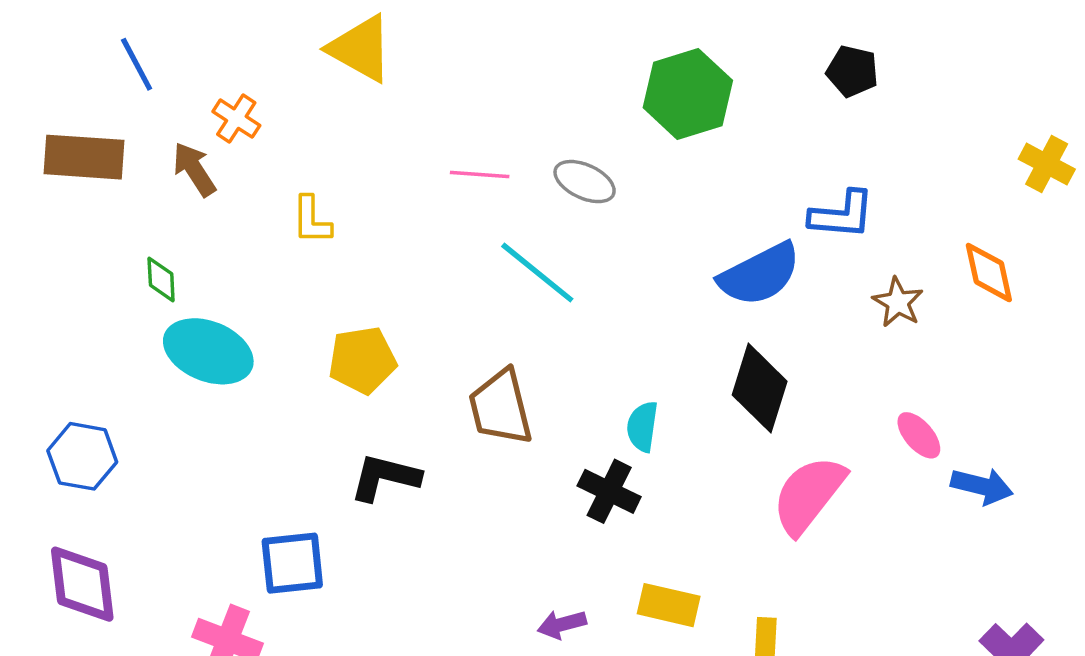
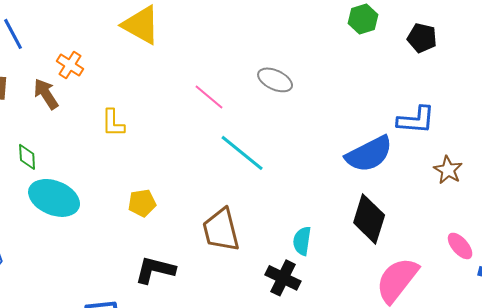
green hexagon: (688, 94) -> (363, 19), moved, size x0.6
pink line: (480, 175) -> (209, 97), turned 36
gray ellipse: (585, 182) -> (275, 80), moved
yellow pentagon: (362, 360) -> (142, 203), size x0.7

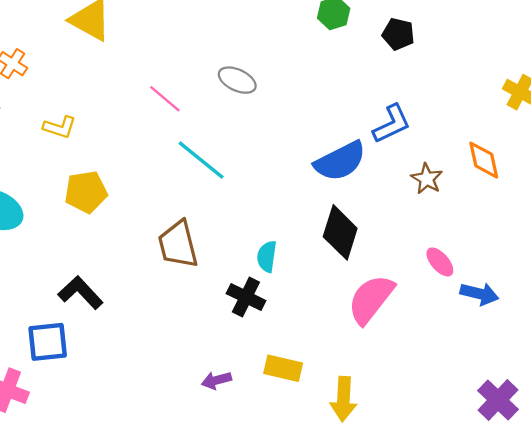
blue L-shape: (416, 120) -> (392, 124), turned -30
yellow L-shape: (113, 123) -> (60, 127), turned -72
yellow pentagon: (142, 203) -> (86, 192), moved, size x1.4
black L-shape: (155, 270) -> (81, 293), moved, turned 33

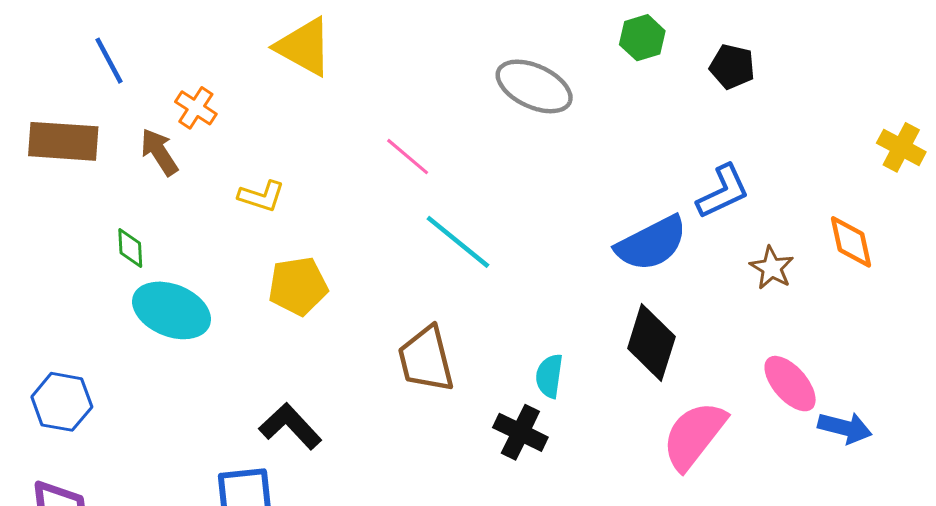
gray ellipse: (237, 80) -> (534, 86), moved, size x1.4
pink ellipse: (440, 262) -> (790, 384), size x1.4

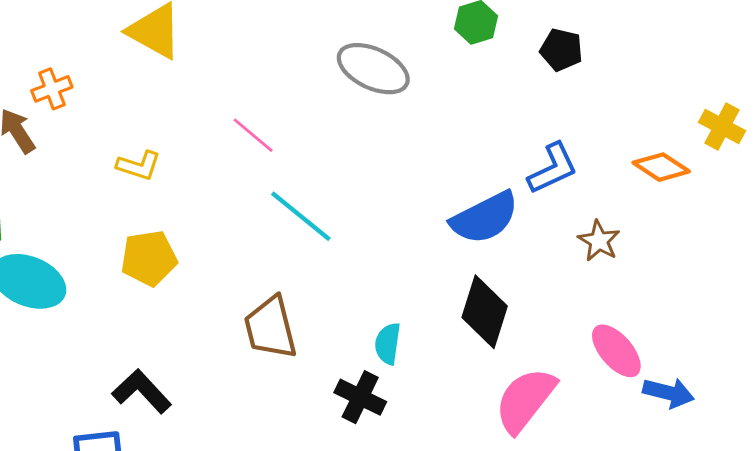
orange cross: (196, 108) -> (52, 89), turned 36
yellow L-shape: (261, 196) -> (139, 166), moved
orange diamond: (851, 242) -> (661, 167), moved, turned -44

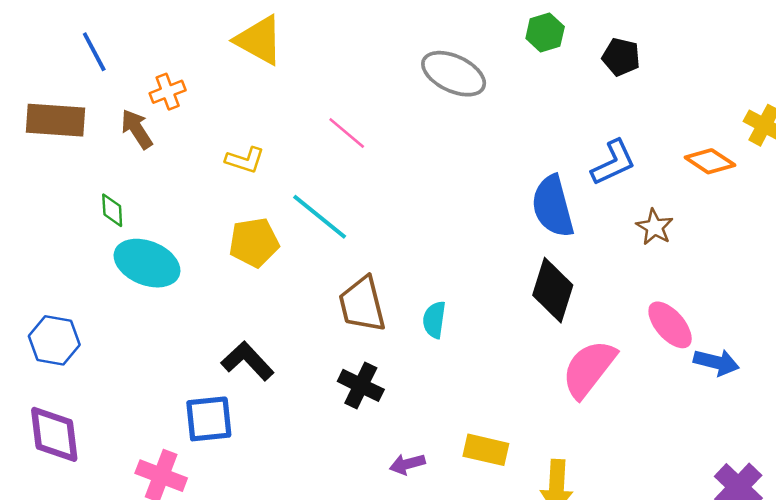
cyan line: (301, 216) -> (320, 217), moved
blue semicircle: (485, 218) -> (553, 206), turned 102
cyan semicircle: (388, 344) -> (434, 320), moved
black cross: (360, 397) -> (361, 385), moved

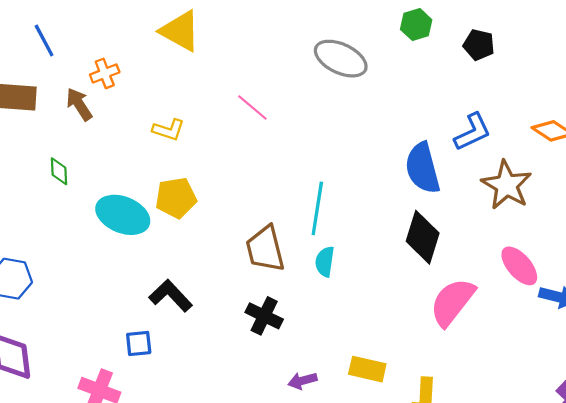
cyan line: (320, 217) -> (317, 208), moved, turned 60
brown star: (655, 227) -> (507, 185), size x1.6
cyan ellipse: (147, 263) -> (123, 215), moved
blue square: (209, 419) -> (139, 343), size x0.7

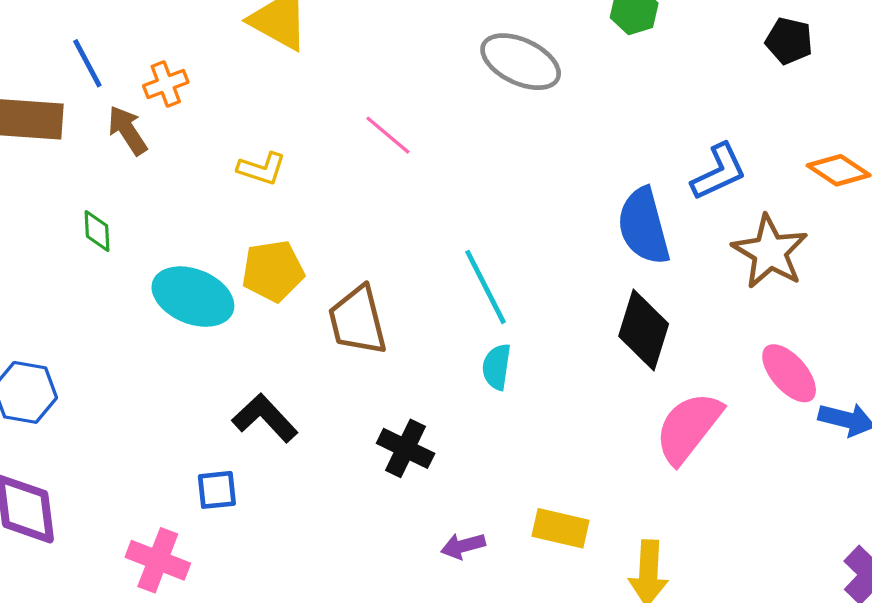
blue line: (44, 41) -> (87, 63), moved
black pentagon: (479, 45) -> (789, 41), moved
cyan line: (317, 208) -> (485, 287), turned -36
brown trapezoid: (265, 249) -> (358, 321), moved

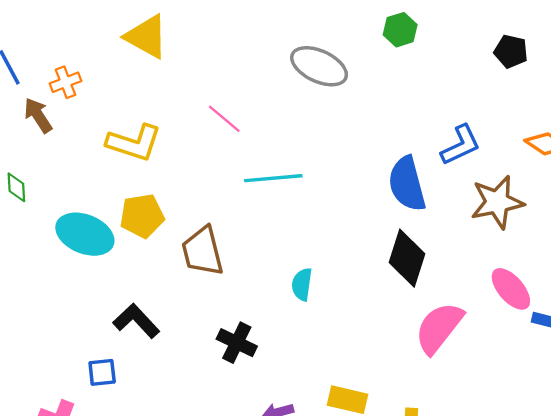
yellow L-shape: (262, 169) -> (134, 143), size x1.6
brown star: (770, 252) -> (497, 202), turned 30
cyan line: (485, 287) -> (273, 178), moved, turned -68

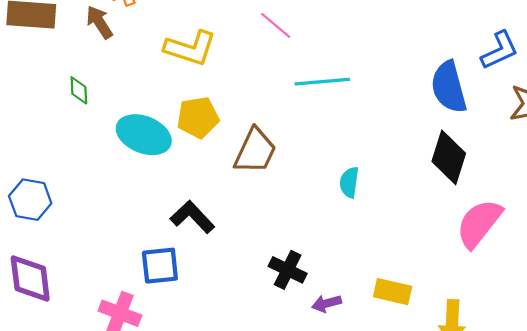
brown trapezoid: (203, 251) -> (255, 151), turned -141
black cross: (237, 343) -> (288, 270), moved
blue square: (102, 372) -> (160, 266), size x1.4

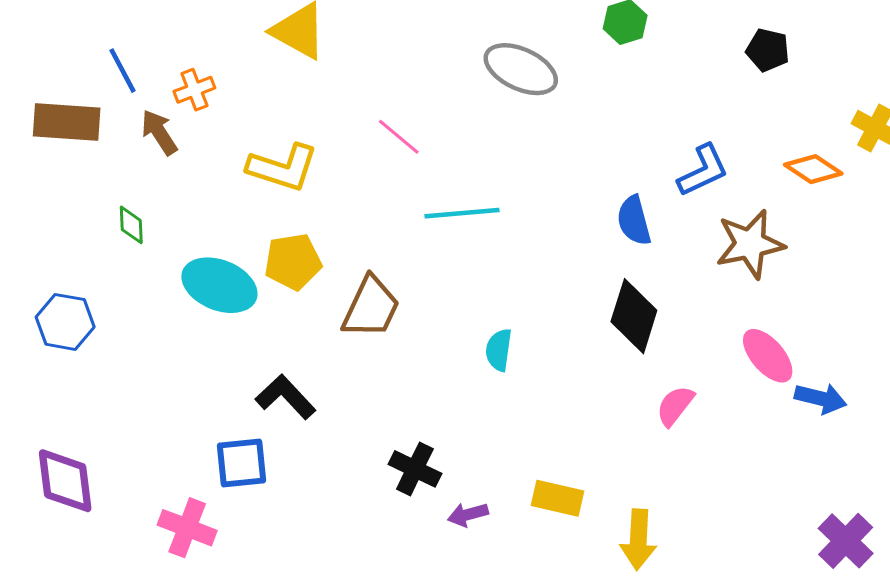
blue semicircle: (449, 87) -> (634, 221), size x0.7
blue hexagon: (30, 200) -> (65, 322), moved
pink semicircle: (479, 223) -> (675, 406), size x0.6

